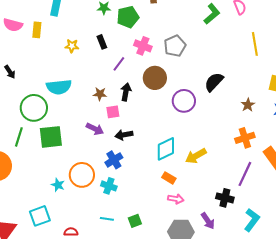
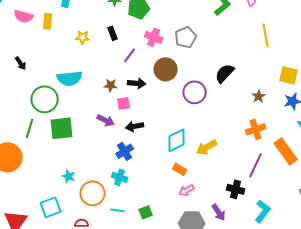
black arrow: (126, 92) -> (137, 83), turned 84
orange circle: (82, 175) -> (93, 193), moved
pink arrow: (176, 199) -> (187, 190), turned 140

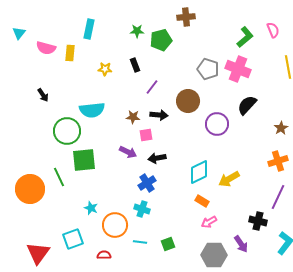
pink cross: (154, 37) -> (238, 69), moved, size x1.4
gray pentagon: (186, 37) -> (208, 69), turned -30
green line: (30, 128) -> (59, 177), moved, turned -42

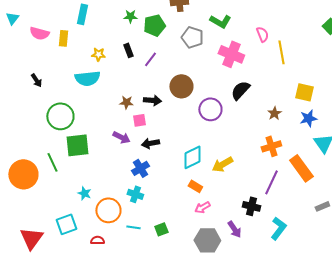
pink semicircle: (273, 30) -> (262, 34), moved
green L-shape: (245, 37) -> (220, 21), moved, turned 70
gray pentagon: (208, 69) -> (192, 37), moved
purple line: (152, 87) -> (150, 59), moved
cyan semicircle: (92, 110) -> (87, 78), moved

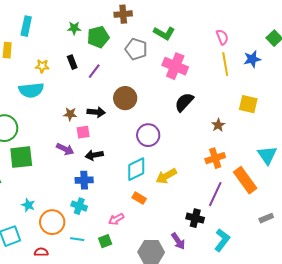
pink semicircle: (262, 34) -> (222, 37), moved
purple circle: (210, 109) -> (148, 135), moved
blue star: (308, 118) -> (252, 59), moved
blue cross: (140, 168) -> (84, 180), turned 30
pink arrow: (202, 207) -> (116, 219), moved

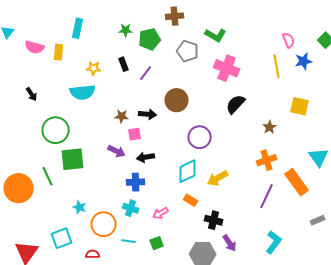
pink semicircle: (222, 37) -> (289, 40), moved
black cross: (195, 218) -> (214, 220), moved
pink arrow: (116, 219) -> (161, 213), moved

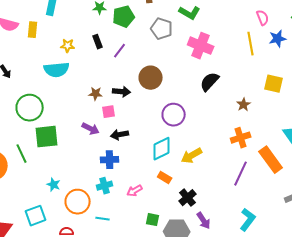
cyan cross: (131, 208) -> (105, 186), turned -35
black cross: (214, 220) -> (188, 198), turned 36
green square: (157, 243) -> (153, 220), moved, turned 32

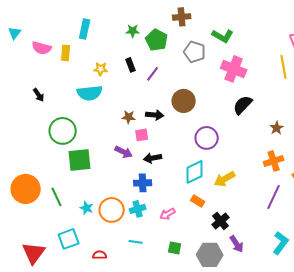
green pentagon: (124, 17) -> (157, 40), turned -30
green line: (22, 154) -> (57, 197), moved
orange circle: (78, 202) -> (112, 210), moved
green square: (153, 220) -> (175, 248), moved

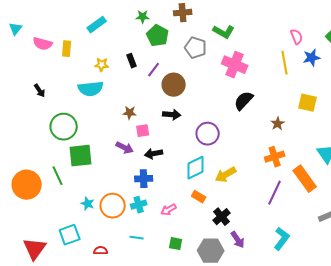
cyan rectangle: (85, 29) -> (97, 25), moved, turned 42
green star: (133, 31) -> (143, 17), moved
brown circle: (184, 101) -> (174, 85), moved
black arrow: (155, 115) -> (172, 115), moved
green line: (57, 197) -> (58, 176), moved

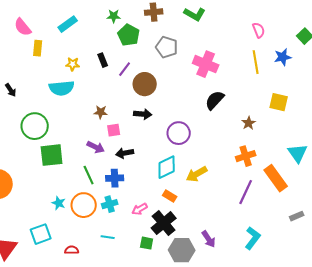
green L-shape: (224, 32) -> (195, 14), moved
pink semicircle: (297, 37) -> (259, 30), moved
pink semicircle: (43, 44) -> (23, 27), moved, turned 36
green line: (58, 176) -> (89, 175), moved
black cross: (222, 217) -> (164, 223), moved, size x1.4

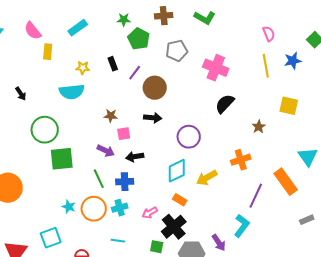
gray pentagon: (167, 47) -> (177, 51), turned -30
orange cross: (246, 156) -> (241, 160), moved
cyan L-shape: (253, 238) -> (242, 226), moved

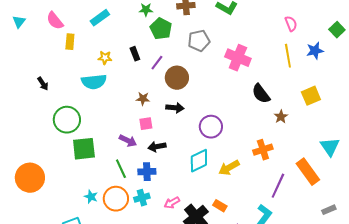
black semicircle: (225, 104) -> (261, 94), moved, turned -80
yellow square: (289, 106) -> (311, 96), turned -36
brown star: (111, 116) -> (143, 99), moved
orange rectangle: (180, 200) -> (220, 206), moved

